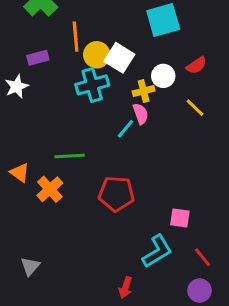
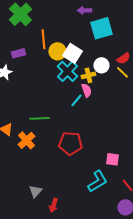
cyan cross: (92, 85) -> (67, 71), moved, turned -30
yellow line: (195, 108) -> (122, 72), moved
gray triangle: (30, 266) -> (35, 191), moved
red arrow: (125, 287) -> (53, 205), moved

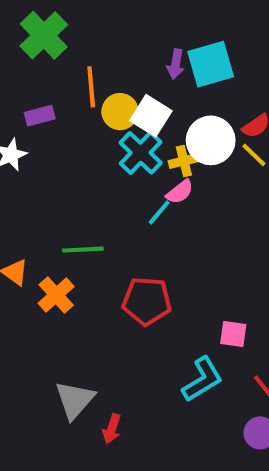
purple arrow: (84, 10) -> (176, 64), moved, turned -80
white circle: (101, 65) -> (211, 140), size x1.5
pink semicircle: (86, 90) -> (180, 192), turned 72
gray triangle: (35, 191) -> (75, 400), size x1.5

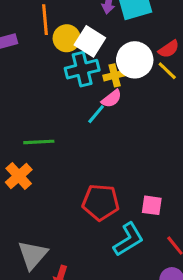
cyan cross: (141, 153) -> (82, 69), turned 32
red pentagon: (147, 301) -> (101, 202), moved

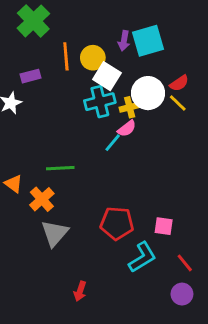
yellow circle: (67, 38) -> (93, 58), moved
gray triangle: (33, 255) -> (55, 233), moved

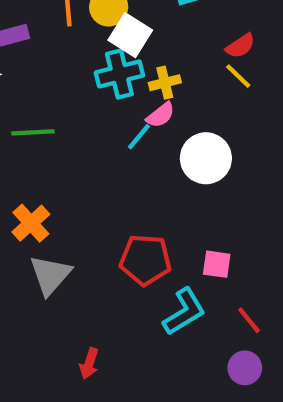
white circle: (148, 93) -> (206, 158), moved
green line: (60, 168) -> (33, 132), moved

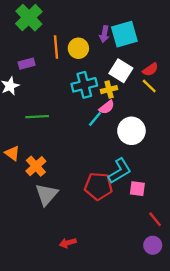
white square: (130, 35) -> (121, 71), moved
cyan L-shape: (184, 312) -> (120, 171), moved
red arrow: (89, 364) -> (68, 243), turned 56

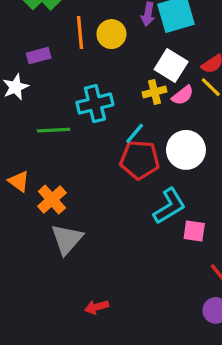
cyan cross: (84, 85) -> (95, 104), moved
pink semicircle: (107, 107) -> (183, 95), moved
red pentagon: (98, 186) -> (140, 160), moved

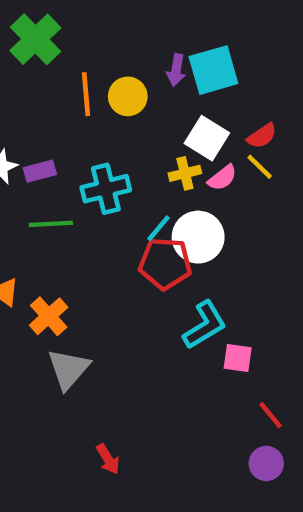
purple rectangle: (39, 56) -> (40, 171), moved
white circle: (186, 150) -> (198, 237), moved
red arrow: (97, 307) -> (108, 459), turned -105

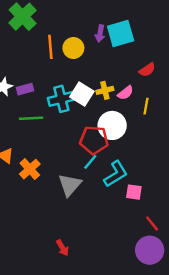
white square: (207, 138) -> (82, 94), moved
yellow line: (260, 167) -> (146, 106), moved, turned 56
cyan line: (159, 228) -> (90, 162), moved
gray triangle: (68, 369) -> (70, 185), moved
purple circle: (266, 463) -> (150, 250), size x1.5

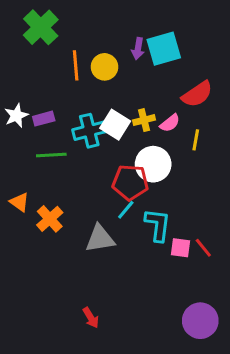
red semicircle: (147, 70) -> (197, 94), size x1.5
cyan L-shape: (116, 174) -> (158, 225), turned -52
gray triangle: (70, 185) -> (100, 239), turned 40
red line: (152, 224) -> (203, 248), moved

